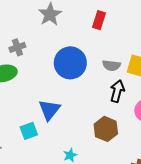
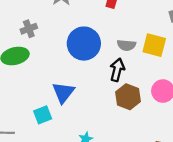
black arrow: (117, 91) -> (117, 70), moved
brown hexagon: (106, 129) -> (128, 97), moved

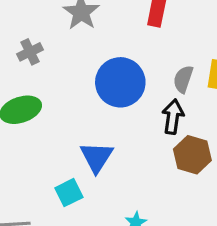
gray cross: (29, 29) -> (30, 52), moved
gray semicircle: (126, 45) -> (183, 79), turned 108

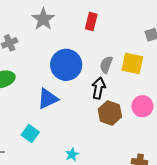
blue triangle: (96, 157) -> (48, 99), moved, turned 30
cyan square: (69, 193) -> (30, 133), turned -30

